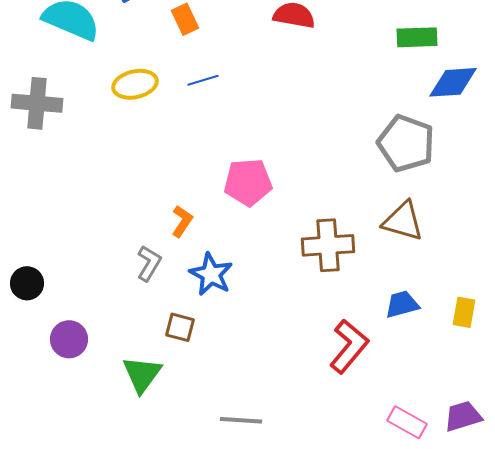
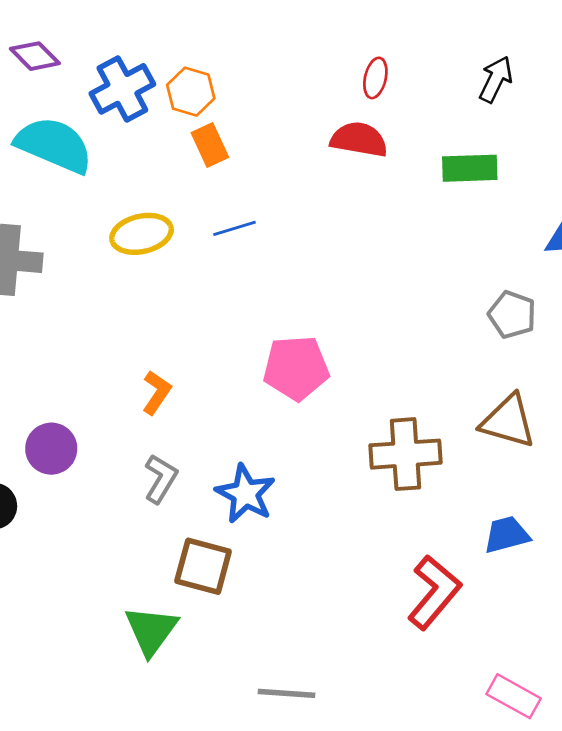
green rectangle: (417, 37) -> (470, 168), moved
gray pentagon: (406, 143) -> (512, 315), size x0.6
orange L-shape: (182, 221) -> (157, 393), moved
brown square: (180, 327) -> (203, 566), size x1.4
purple circle: (69, 339) -> (51, 449), moved

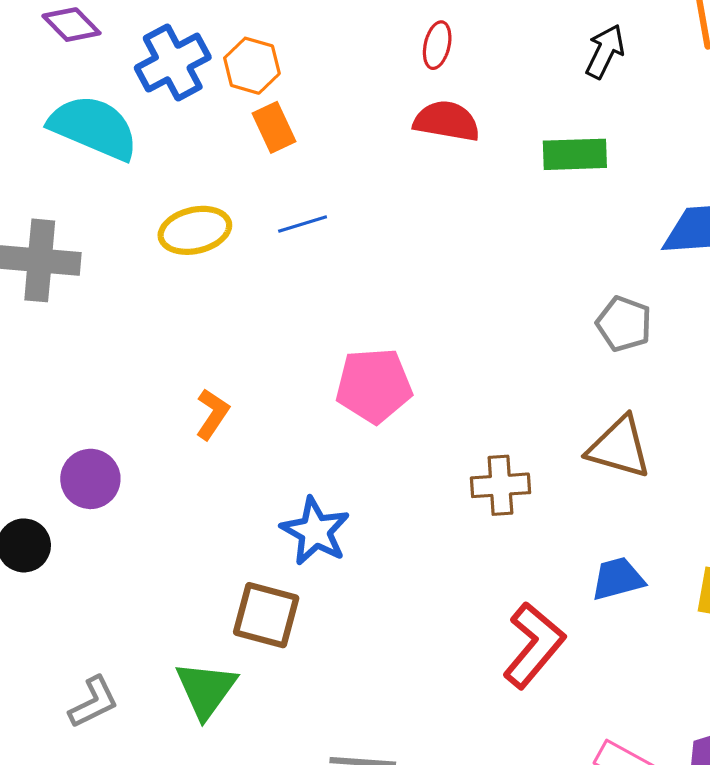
red ellipse: (375, 78) -> (437, 45), moved
brown cross: (405, 454) -> (500, 485), size x0.7
gray L-shape: (161, 479) -> (94, 702), moved, turned 33

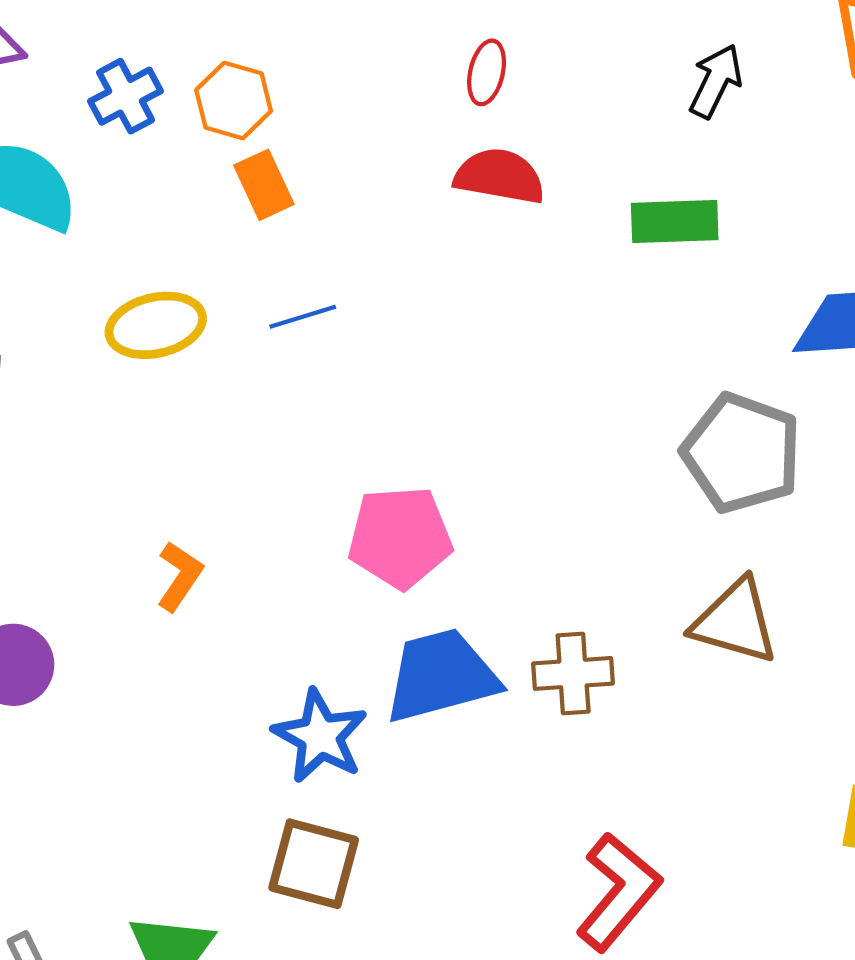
blue cross: (173, 63) -> (125, 96), size x0.7
gray pentagon: (624, 324) -> (742, 453), size x1.6
blue trapezoid: (618, 579) -> (441, 676), moved, size x1.6
brown square: (266, 615) -> (314, 864), moved

